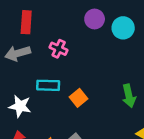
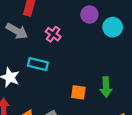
gray arrow: (18, 53) -> (17, 31), turned -145
orange square: (79, 98) -> (78, 92), moved, turned 35

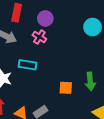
purple circle: (89, 15) -> (45, 18), moved

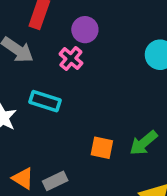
green arrow: (90, 81) -> (143, 143), turned 48

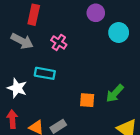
purple circle: (85, 30) -> (96, 13), moved

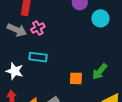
pink cross: (59, 42) -> (38, 28), moved, turned 32

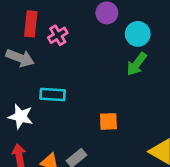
pink cross: (38, 28) -> (58, 35), moved
green arrow: (100, 71) -> (137, 64), moved

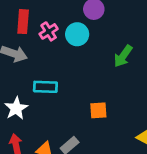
cyan circle: (138, 34) -> (77, 34), moved
white star: (21, 117) -> (16, 108), turned 30

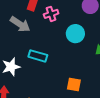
cyan circle: (77, 34) -> (75, 34), moved

